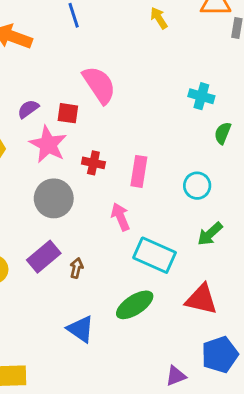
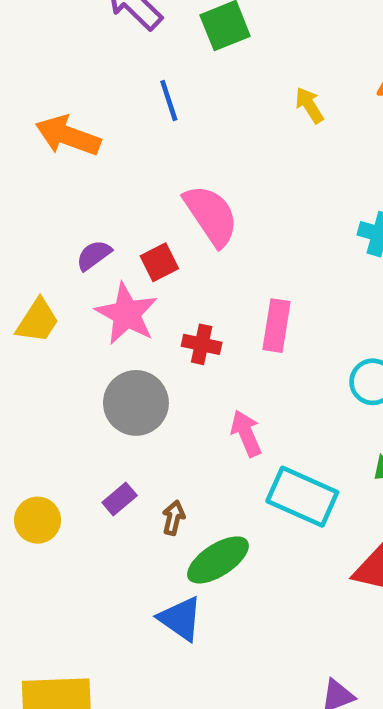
red square: (68, 113) -> (159, 262), turned -35
pink rectangle: (139, 171) -> (277, 326), moved
purple rectangle: (44, 257) -> (120, 499), size x0.6
green ellipse: (135, 305) -> (218, 560), moved

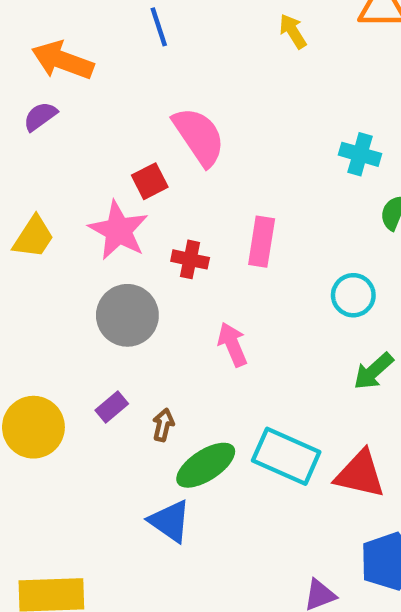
purple semicircle: (94, 255) -> (40, 116), moved
cyan rectangle: (302, 497) -> (286, 456), moved
yellow circle: (37, 520) -> (33, 427), size x1.4

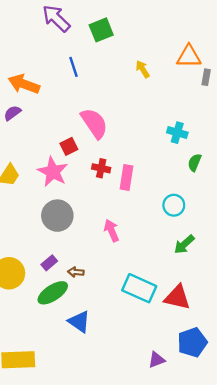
red cross: (190, 259) -> (101, 168), moved
brown arrow: (163, 425) -> (76, 272), turned -98
green ellipse: (206, 465) -> (53, 293), moved

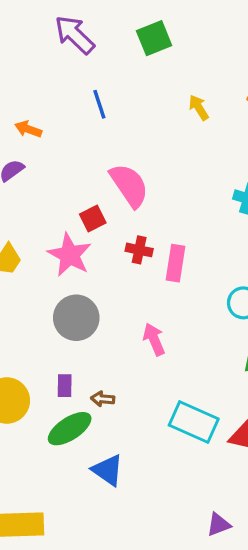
green square: (101, 30) -> (154, 38), moved
orange arrow: (24, 84) -> (28, 129), size x0.6
purple rectangle: (49, 263) -> (65, 386), turned -49

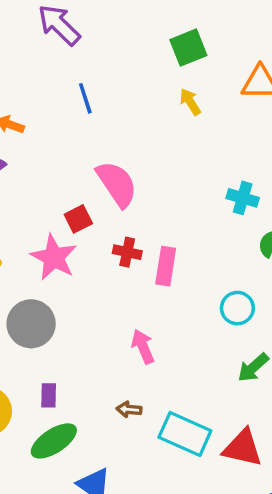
green square: (154, 38) -> (188, 48), moved
gray circle: (76, 318) -> (31, 324), moved
brown arrow: (103, 399) -> (129, 409), moved

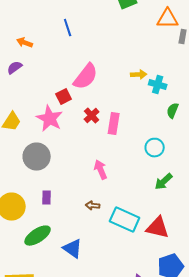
yellow arrow: (190, 102) -> (139, 75), moved, turned 119
pink semicircle: (117, 184) -> (86, 77), turned 72
red cross: (127, 252) -> (92, 116), turned 35
green ellipse: (54, 441) -> (38, 236), moved

